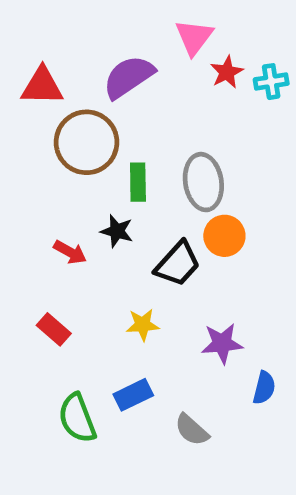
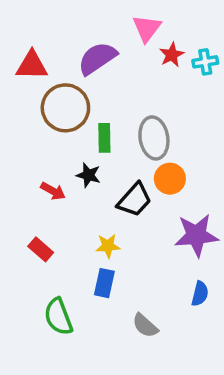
purple star: (222, 343) -> (196, 235), moved, size x1.4
blue rectangle: (133, 395) -> (104, 283), moved, turned -52

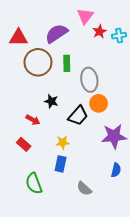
green rectangle: (104, 138) -> (67, 63), moved
red arrow: (53, 191) -> (33, 120), moved

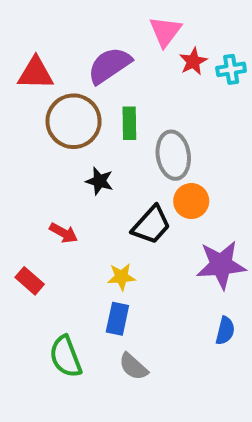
black star: (51, 101) -> (99, 181), moved
red rectangle: (24, 144) -> (30, 281), moved
gray semicircle: (84, 189) -> (133, 367), moved

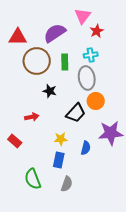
cyan cross: (231, 69) -> (91, 55), moved
red arrow: (64, 233) -> (32, 117), turned -40
blue semicircle: (225, 331) -> (86, 148), moved
gray semicircle: (133, 367) -> (67, 184), turned -112

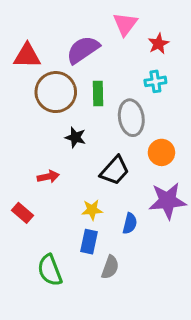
red star: (97, 31) -> (158, 44), moved
cyan cross: (91, 55) -> (155, 81), moved
orange circle: (96, 101) -> (161, 152), moved
gray semicircle: (67, 184) -> (110, 267), moved

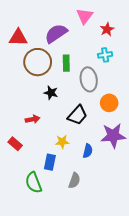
blue rectangle: (89, 242) -> (50, 162), moved

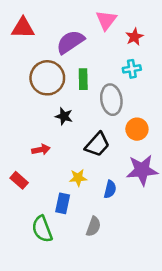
red triangle: (18, 38) -> (23, 28), moved

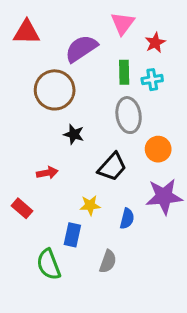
green rectangle: (83, 79) -> (124, 72), moved

